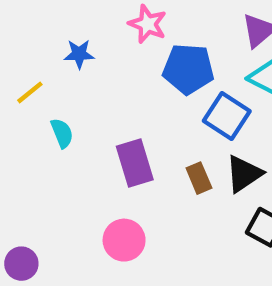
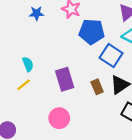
blue star: (79, 54) -> (37, 13), moved
yellow line: (30, 92) -> (24, 85), moved

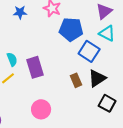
purple rectangle: (65, 79) -> (35, 67), moved

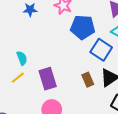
purple rectangle: (35, 67) -> (48, 79), moved

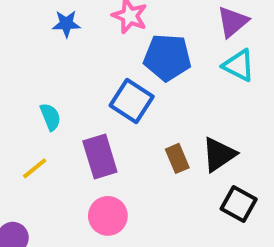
blue square: (101, 50) -> (132, 101), moved
yellow line: (18, 78) -> (35, 168), moved

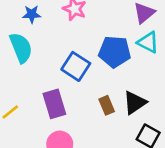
blue pentagon: (167, 57) -> (115, 52), moved
cyan semicircle: (50, 117) -> (21, 48), moved, size x1.6

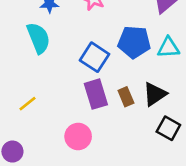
cyan triangle: (148, 42) -> (168, 48), moved, turned -30
purple rectangle: (54, 104) -> (96, 94), moved

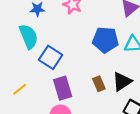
blue square: (95, 57) -> (51, 57), moved
purple rectangle: (96, 94) -> (63, 88), moved

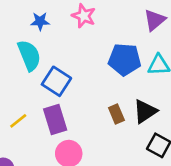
purple rectangle: (63, 88) -> (55, 119), moved

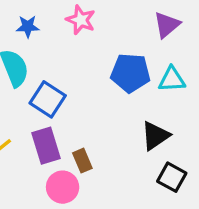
brown rectangle: (116, 114) -> (82, 161), moved

